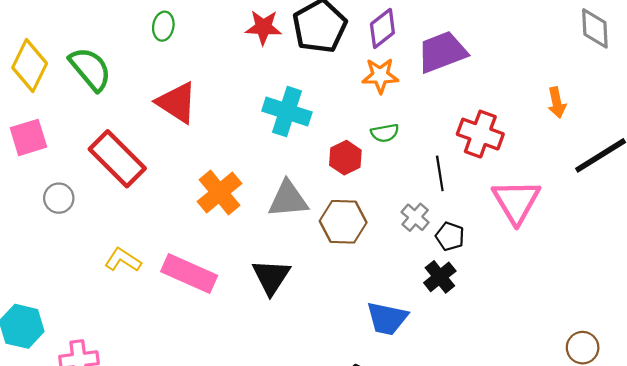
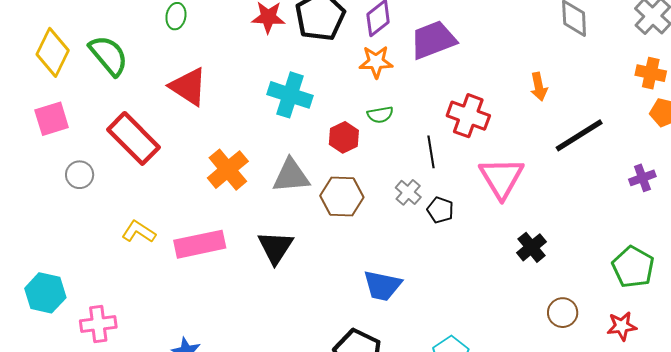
pink rectangle: (189, 273) -> (200, 244), turned -36
black cross: (440, 277) -> (532, 247), moved

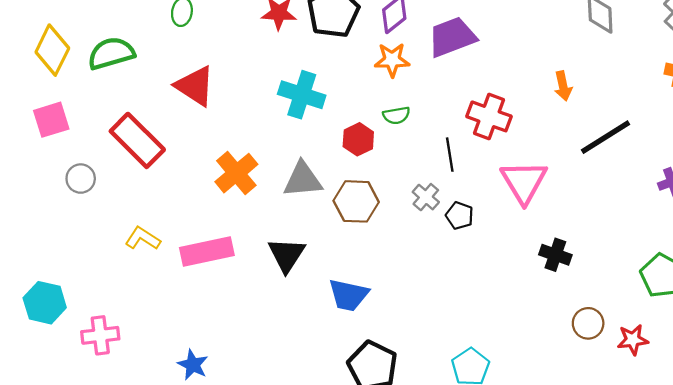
green semicircle: (109, 56) -> (111, 53), turned -66
black cross: (532, 247) -> (555, 255), turned -32
blue trapezoid: (382, 286) -> (349, 295), moved
red star: (622, 326) -> (633, 340), moved

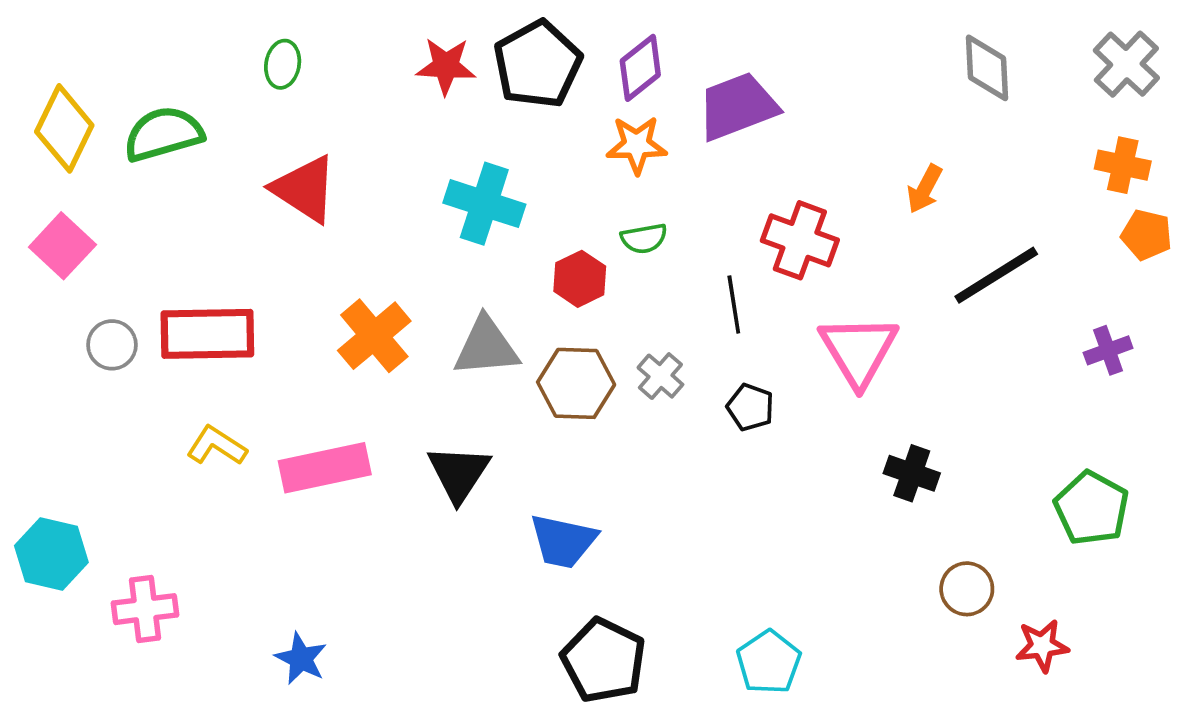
orange arrow: (563, 86) -> (925, 189), turned 40
pink square: (51, 120) -> (62, 246), turned -30
red rectangle: (137, 140) -> (207, 334), moved, turned -46
gray cross: (426, 197) -> (660, 376), moved
red star: (633, 340) -> (1042, 646), moved

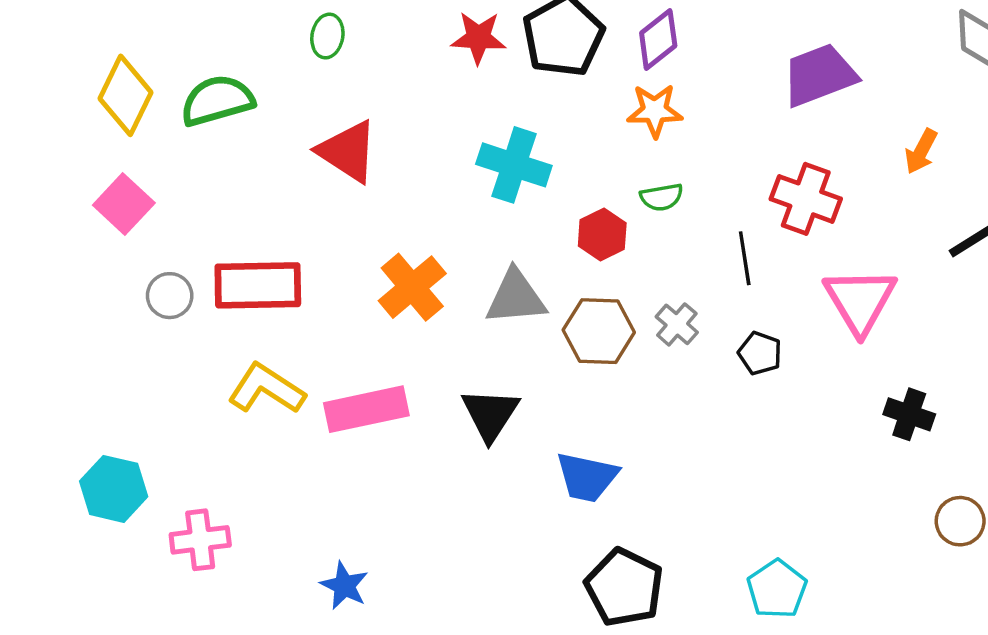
purple trapezoid: (738, 106) -> (819, 75), moved
yellow L-shape: (217, 446) -> (266, 389), size x1.4

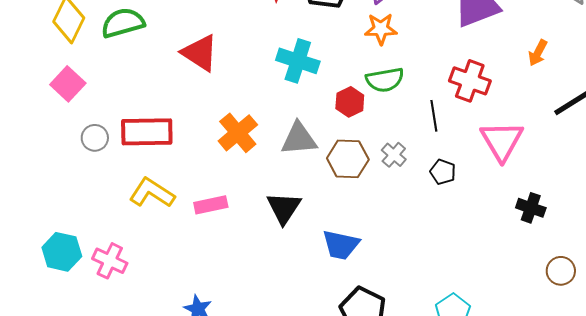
green semicircle: (662, 197) -> (385, 80), size x1.5
pink rectangle: (366, 409) -> (211, 205), size x0.7
pink cross: (200, 540) -> (110, 261), moved, turned 32

